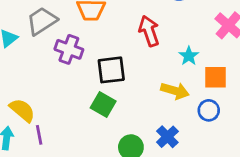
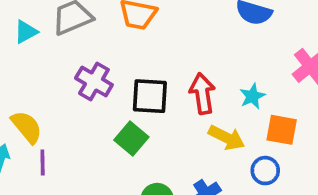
red arrow: (149, 31) -> (202, 94), moved
purple cross: (69, 49) -> (94, 82), moved

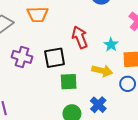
red arrow: (202, 94) -> (80, 37), moved
green square: (131, 138) -> (69, 82), moved, turned -30

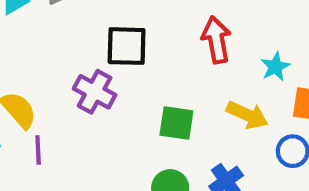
purple cross: (22, 57) -> (95, 92), moved
black square: (55, 58) -> (127, 46), moved

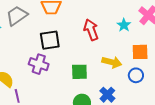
cyan star: (275, 67) -> (124, 25), moved

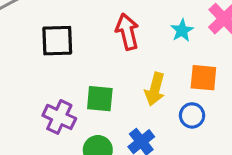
yellow arrow: (112, 62) -> (155, 89), turned 84
purple cross: (39, 64) -> (59, 117), moved

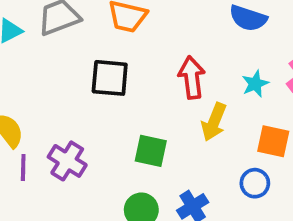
yellow arrow: (155, 89) -> (214, 122), moved
purple cross: (59, 117) -> (67, 161), moved

